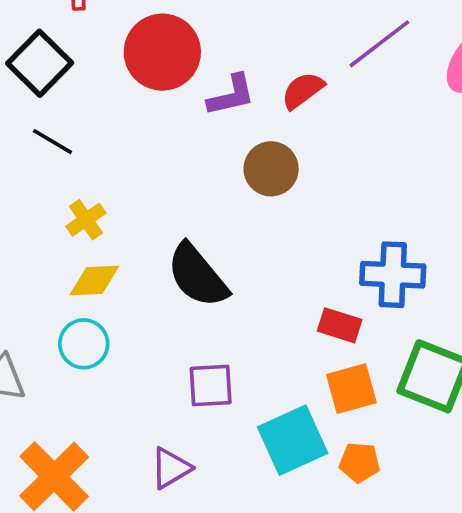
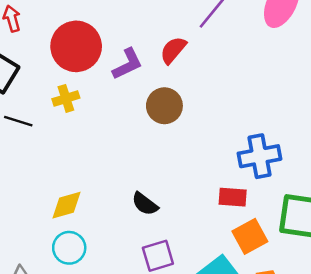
yellow cross: (86, 220) -> (66, 98), moved, turned 30
black semicircle: (197, 275) -> (145, 204), moved, size x0.6

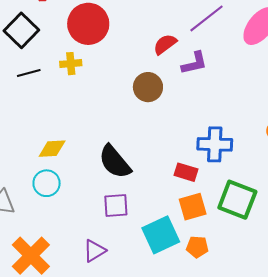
purple L-shape: (127, 64) -> (194, 63), moved
black line: (18, 121) -> (29, 73), turned -45
black semicircle: (145, 204) -> (115, 162), size x1.6

